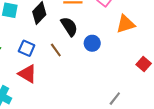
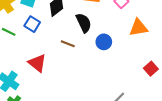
blue square: (27, 48) -> (32, 24), moved
brown line: (56, 50) -> (68, 44), turned -40

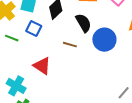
blue circle: (104, 42) -> (104, 40), size x1.5

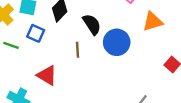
brown line: (70, 45) -> (77, 50), turned 72

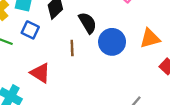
orange triangle: (153, 22) -> (150, 38), moved

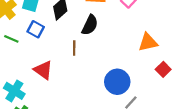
black semicircle: (88, 23) -> (90, 25), turned 54
blue circle: (112, 42) -> (117, 82), moved

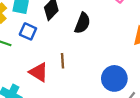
brown line: (74, 48) -> (63, 61), moved

